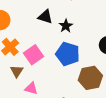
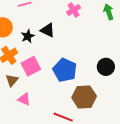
black star: (66, 26) -> (28, 36), moved

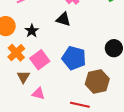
black triangle: (48, 30) -> (63, 19), moved

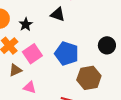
brown triangle: (23, 77) -> (15, 70), turned 32

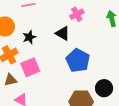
black circle: (107, 45) -> (104, 88), moved
blue pentagon: (67, 54) -> (78, 60), moved

